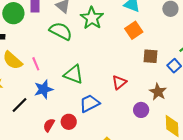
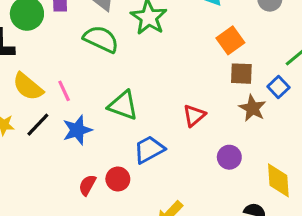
orange square: (134, 30) -> (230, 40), moved
brown star: (158, 92) -> (253, 108), moved
black line: (20, 105) -> (38, 125), moved

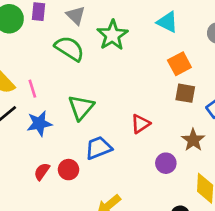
green triangle: (123, 105) -> (81, 107), turned 44
brown star: (253, 108) -> (193, 140), moved

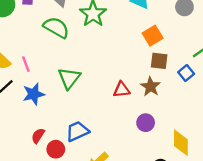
red triangle: (140, 124) -> (122, 90), turned 30
brown star: (193, 140) -> (150, 87), moved
blue trapezoid: (98, 148) -> (77, 131), moved
red circle: (69, 170) -> (56, 149), moved

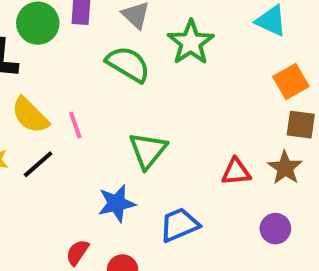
blue star: (34, 94) -> (117, 203), moved
blue trapezoid: (77, 131) -> (179, 225), moved
red semicircle: (38, 136) -> (77, 252), moved

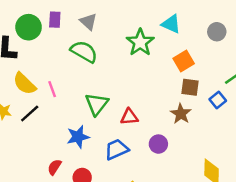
green star: (191, 42) -> (140, 42), moved
red triangle: (236, 172) -> (129, 117), moved
purple circle: (275, 229) -> (158, 144), moved

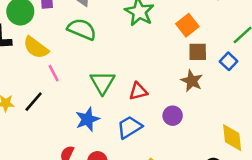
yellow semicircle: (25, 84) -> (36, 48), moved

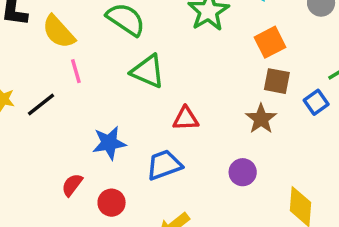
green triangle: (102, 83) -> (148, 71), moved, turned -48
purple circle: (173, 116) -> (243, 172), moved

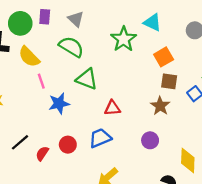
black line: (41, 105) -> (20, 142), moved
blue star: (109, 143) -> (59, 103), moved
red circle: (112, 203) -> (68, 145), moved

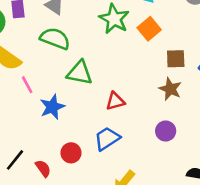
orange square: (164, 57) -> (149, 29), moved
red semicircle: (42, 153) -> (43, 168), turned 120

